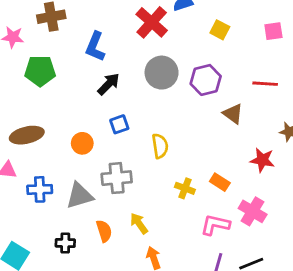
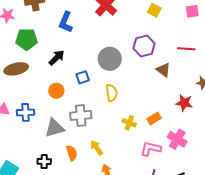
gray circle: (162, 73) -> (110, 59), moved
black arrow: (109, 84) -> (57, 58), moved
brown ellipse: (27, 135) -> (16, 69), moved
orange rectangle: (220, 182) -> (154, 118), turned -64
blue cross: (40, 189) -> (25, 112), moved

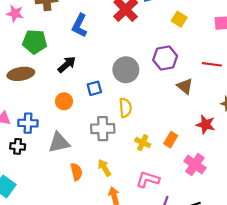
gray cross: (81, 115) -> (103, 129), moved
orange rectangle: (154, 118) -> (171, 140), turned -32
pink L-shape: (151, 149) -> (148, 180), moved
black cross: (44, 162) -> (18, 146), moved

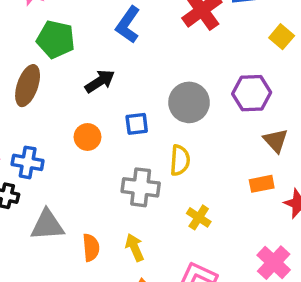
brown ellipse: (21, 74) -> (28, 86), turned -70
orange rectangle: (171, 140) -> (262, 184), moved, turned 40
gray triangle: (59, 143) -> (47, 225), moved

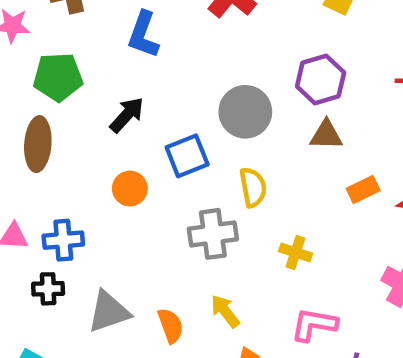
blue square: (137, 124) -> (187, 156), size x1.4
brown triangle: (276, 141) -> (326, 135), moved, turned -32

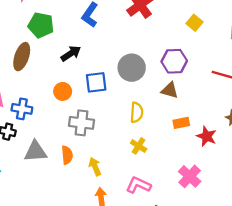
yellow semicircle: (253, 187) -> (137, 112), moved
gray cross: (213, 234) -> (82, 123), moved
orange semicircle: (171, 326) -> (67, 155), moved

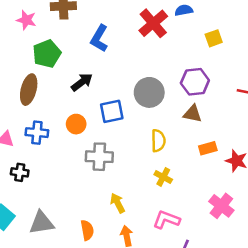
yellow square: (194, 23) -> (214, 38), turned 35
green pentagon: (41, 25) -> (47, 54), turned -30
blue cross: (22, 109) -> (37, 133), moved
gray triangle: (36, 151) -> (42, 223), moved
orange semicircle: (67, 155) -> (87, 230), moved

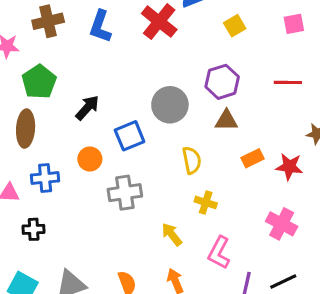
blue L-shape: (99, 38) -> (100, 26), moved
yellow arrow: (118, 203) -> (172, 234), moved
pink L-shape: (166, 220) -> (219, 253), turned -72

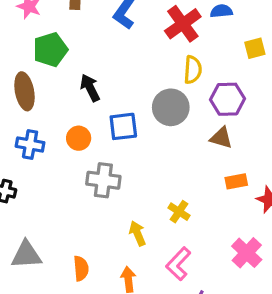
black arrow: (87, 108) -> (90, 88), turned -84
brown ellipse: (26, 129) -> (24, 91), turned -30
yellow semicircle: (192, 160) -> (193, 70), moved

